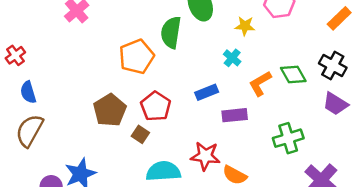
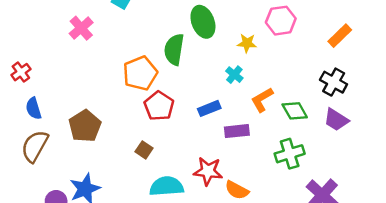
green diamond: (293, 74) -> (295, 111), moved
red pentagon: (156, 106) -> (159, 106), moved
brown pentagon: (110, 110) -> (85, 126), moved

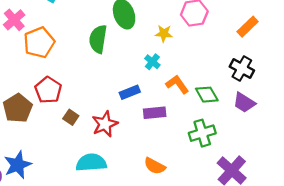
orange pentagon: (140, 73) -> (39, 42), moved
orange L-shape: (262, 100) -> (177, 84), turned 85
red pentagon: (159, 106) -> (48, 90), moved
brown square: (144, 150) -> (71, 117), moved
red star: (208, 171) -> (105, 124), moved, turned -30

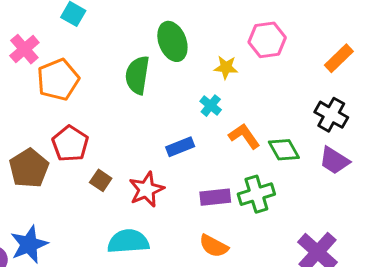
purple rectangle: (155, 113) -> (215, 197), moved
green cross: (202, 133) -> (256, 194), moved

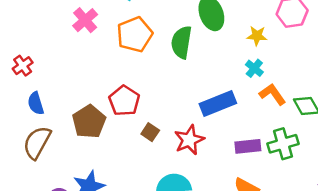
orange pentagon: (58, 80) -> (135, 34), moved
cyan cross: (211, 106) -> (254, 68), moved
blue rectangle: (180, 147) -> (218, 103), size x1.5

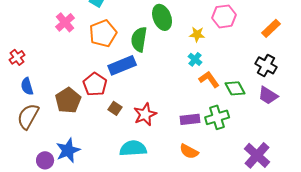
blue rectangle: (218, 103) -> (122, 65), moved

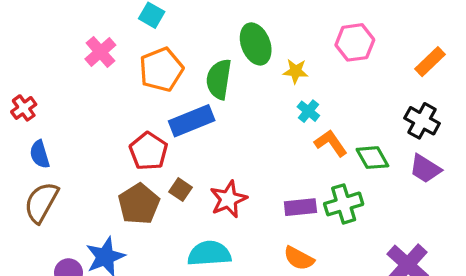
yellow star: (197, 34) -> (296, 71), moved
brown pentagon: (68, 100) -> (139, 204), moved

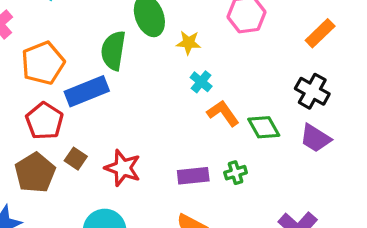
orange pentagon: (161, 70) -> (43, 63), moved
red star: (228, 199) -> (123, 168), turned -30
green cross: (344, 204) -> (236, 173), size x0.6

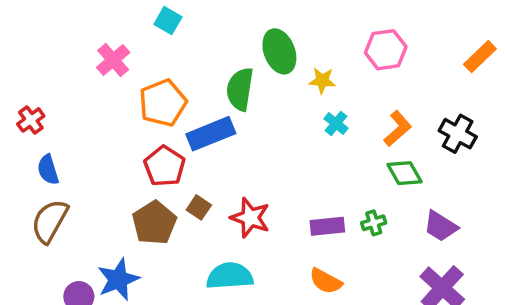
orange rectangle: (320, 33) -> (480, 57), moved
orange L-shape: (223, 113) -> (398, 129), moved, turned 84
purple trapezoid: (315, 138) -> (441, 226), moved

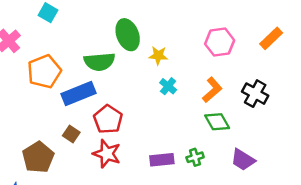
pink hexagon: (386, 50) -> (220, 42), moved
green semicircle: (240, 89) -> (99, 62), turned -104
red pentagon: (165, 166) -> (108, 119), moved
brown square: (199, 207) -> (71, 134), moved

